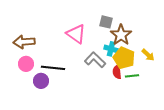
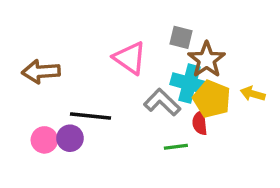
cyan cross: (111, 49) -> (190, 84), size x1.5
yellow arrow: (148, 55) -> (253, 94), turned 152
pink circle: (26, 64) -> (44, 140), moved
green line: (132, 76) -> (176, 147), moved

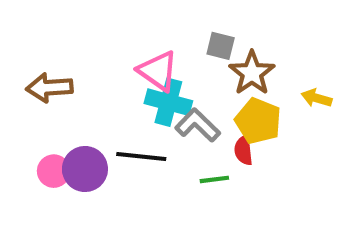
cyan cross: (190, 84) -> (168, 102), moved
yellow arrow: (253, 94) -> (317, 98), moved
black line: (90, 116) -> (141, 156), moved
purple circle: (70, 138) -> (85, 169), size x1.4

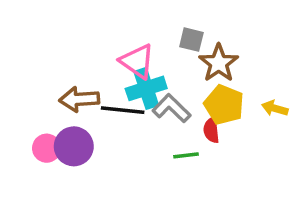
brown arrow: (49, 88) -> (79, 99), moved
yellow arrow: (317, 98) -> (275, 108), moved
cyan cross: (168, 102) -> (146, 88), turned -33
black line: (141, 156) -> (123, 110), moved

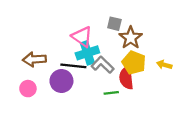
brown arrow: (79, 99) -> (34, 59), moved
red semicircle: (211, 130) -> (126, 78), size x1.5
purple circle: (74, 146) -> (61, 81), moved

